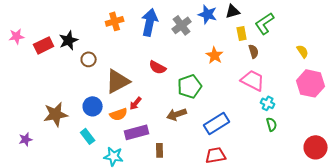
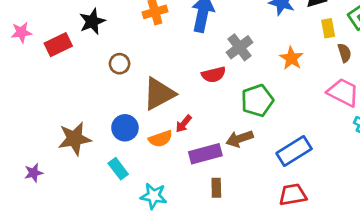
gray cross: (182, 25) -> (240, 47), moved
black star: (69, 40) -> (92, 21), moved
red semicircle: (158, 67) -> (214, 75), turned -42
purple rectangle: (137, 132) -> (205, 154), moved

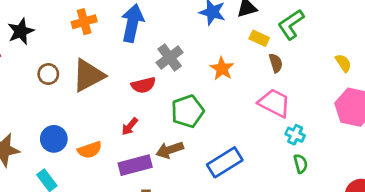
yellow rectangle: (328, 28) -> (259, 38), turned -54
brown triangle: (159, 94) -> (88, 75), moved
red arrow: (184, 124) -> (130, 126), moved

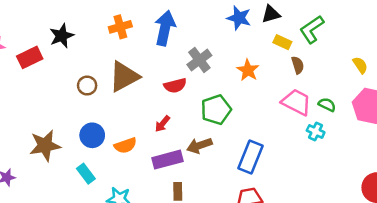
brown circle: (48, 74) -> (87, 86), moved
blue rectangle: (225, 162) -> (250, 157), turned -36
green semicircle: (301, 164) -> (327, 105), moved, turned -48

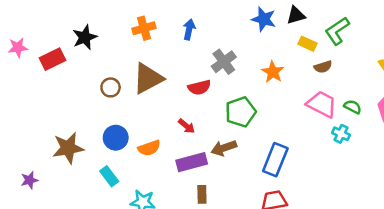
blue arrow: (165, 28) -> (189, 30), size x0.6
brown semicircle: (298, 65) -> (323, 67), turned 90
red arrow: (162, 124) -> (186, 126), turned -90

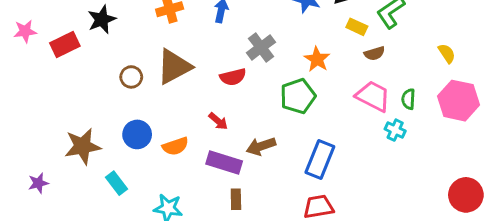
green semicircle: (353, 107) -> (408, 99), turned -114
green pentagon: (241, 112) -> (298, 96), moved
purple rectangle: (192, 162) -> (224, 162), turned 32
cyan rectangle: (109, 176) -> (116, 183), moved

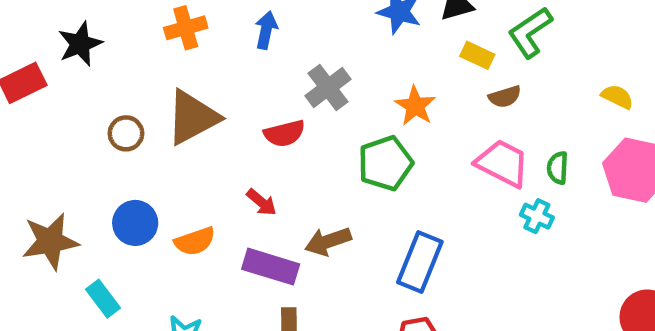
yellow semicircle: (447, 53) -> (617, 97), turned -30

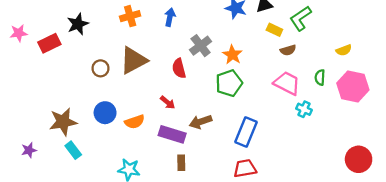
yellow semicircle: (617, 97) -> (344, 50), turned 133
orange star: (415, 106) -> (232, 55), moved
red semicircle: (284, 133) -> (179, 68), turned 90
green semicircle: (558, 168) -> (320, 77), moved
cyan rectangle: (103, 299) -> (73, 150), moved

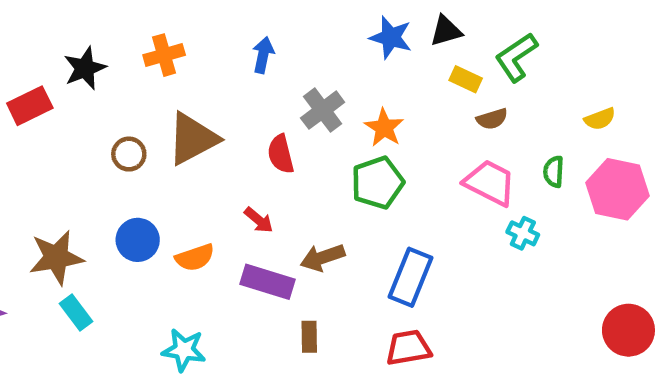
orange cross: (130, 16) -> (164, 55), moved
brown rectangle: (181, 163) -> (309, 337), moved

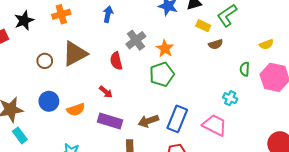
pink trapezoid: (490, 183) -> (215, 125), moved
brown arrow: (323, 258) -> (148, 121), moved

